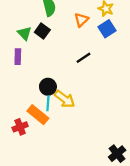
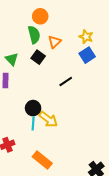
orange triangle: (81, 20) -> (54, 42), moved
black square: (42, 31) -> (38, 57), moved
orange rectangle: (38, 115) -> (42, 160), moved

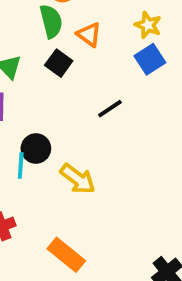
orange triangle: (54, 42) -> (89, 35), turned -40
black circle: (33, 108) -> (36, 148), moved
cyan line: (33, 123) -> (21, 166), moved

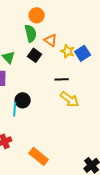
yellow star: (148, 25) -> (68, 51), moved
black line: (110, 109) -> (62, 79), turned 32
yellow arrow: (78, 179) -> (70, 99), moved

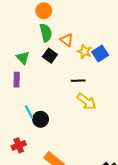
orange circle: (37, 15) -> (44, 11), moved
black circle: (23, 100) -> (41, 119), moved
cyan line: (15, 109) -> (29, 112), turned -32

